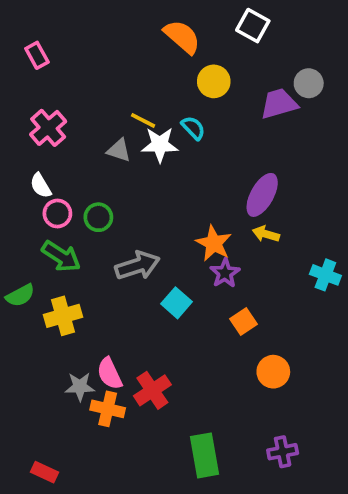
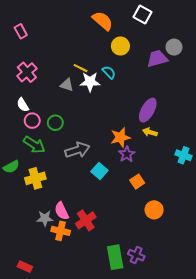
orange star: (214, 243) -> (120, 137), turned 30
purple cross: (283, 452) -> (136, 255), moved, turned 35

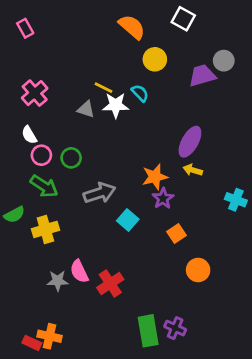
pink rectangle: (21, 31) -> (25, 28), moved
orange cross: (61, 231) -> (50, 336), moved

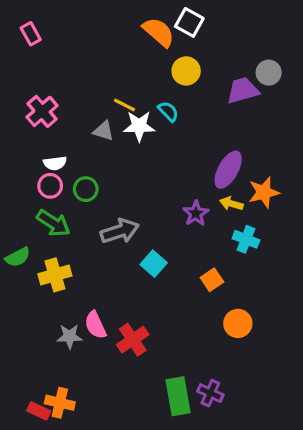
white square: (183, 19) -> (189, 22), moved
white semicircle: (29, 135) -> (55, 163), moved, turned -66
orange star: (155, 177) -> (264, 192), moved
purple star: (163, 198) -> (196, 213), moved
cyan cross: (236, 200) -> (246, 239), moved

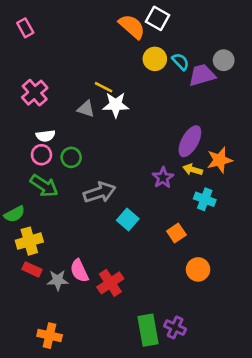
cyan semicircle: (168, 111) -> (180, 62), moved
yellow cross: (55, 275) -> (29, 241), moved
red rectangle: (39, 411) -> (32, 269), moved

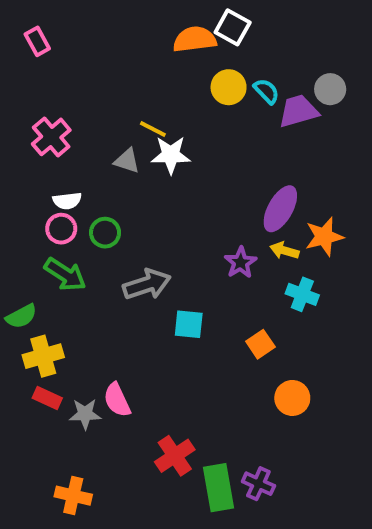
orange semicircle: (132, 26) -> (195, 39), turned -48
cyan square: (128, 219) -> (189, 324), turned -35
red cross: (110, 283) -> (175, 456), moved

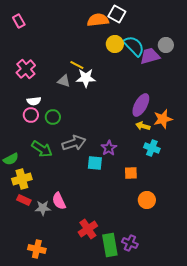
cyan semicircle: (266, 91) -> (134, 46), size x1.6
purple star: (241, 263) -> (109, 148), moved
green arrow: (65, 274) -> (42, 149), moved
orange square: (260, 344) -> (131, 173), turned 32

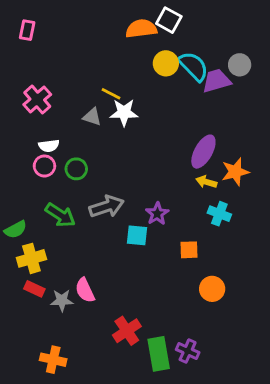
pink rectangle: (19, 21) -> (27, 30), turned 40

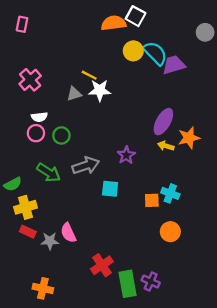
gray circle: (240, 65) -> (205, 32), moved
gray triangle: (92, 117) -> (74, 94), turned -35
purple star: (157, 214) -> (126, 155), moved
cyan cross: (219, 214) -> (170, 193), moved

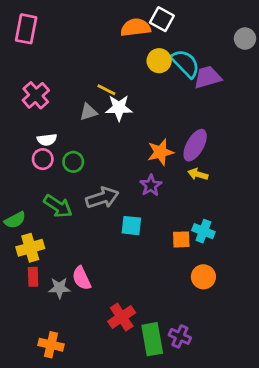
pink rectangle: (22, 24) -> (26, 29), size x1.5
orange star: (189, 138) -> (160, 152), moved
red rectangle: (28, 232) -> (33, 277), turned 63

